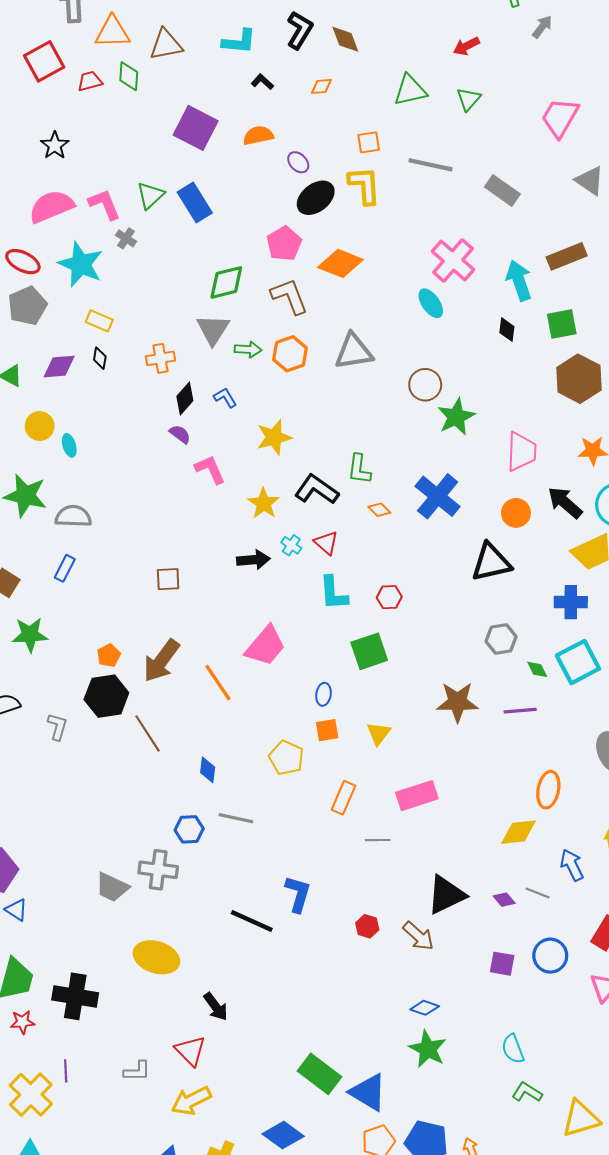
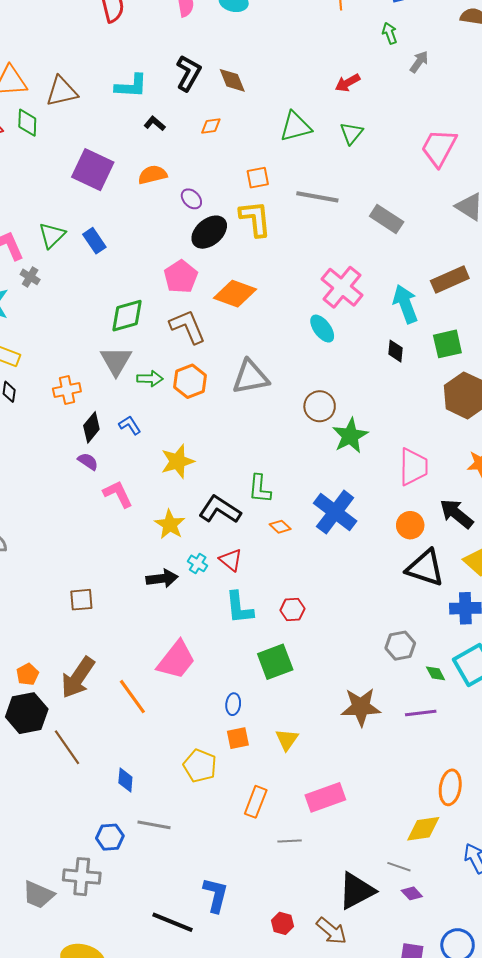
blue rectangle: (195, 203) -> (94, 241), size x0.7
black triangle: (491, 562) -> (425, 568), moved, turned 33
gray line: (538, 893) -> (399, 867), moved

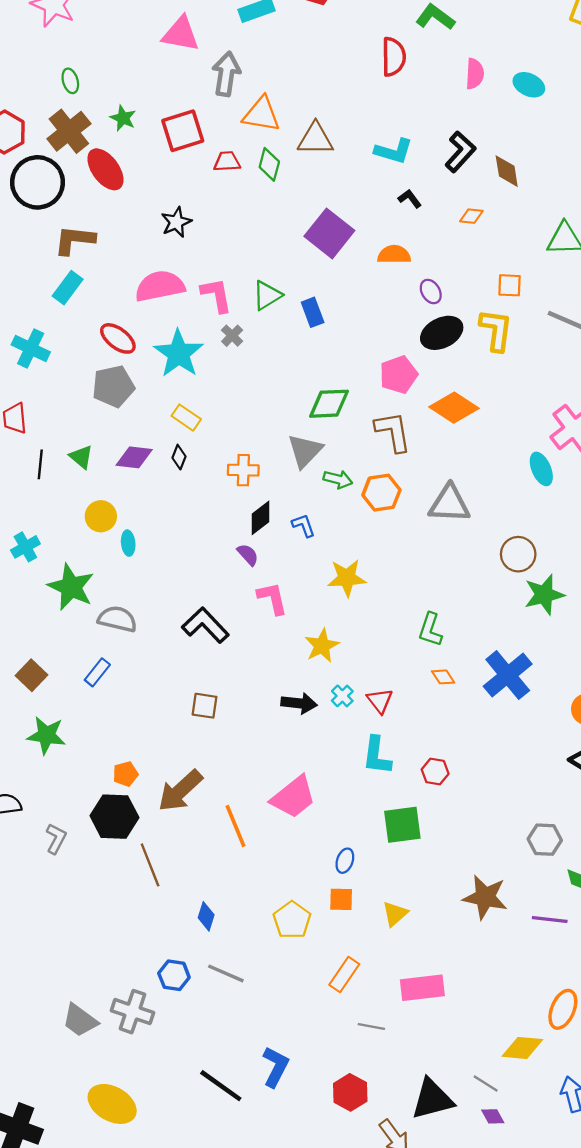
black L-shape: (220, 510) -> (205, 625), moved
red hexagon: (283, 923) -> (350, 1092), moved, size x1.4

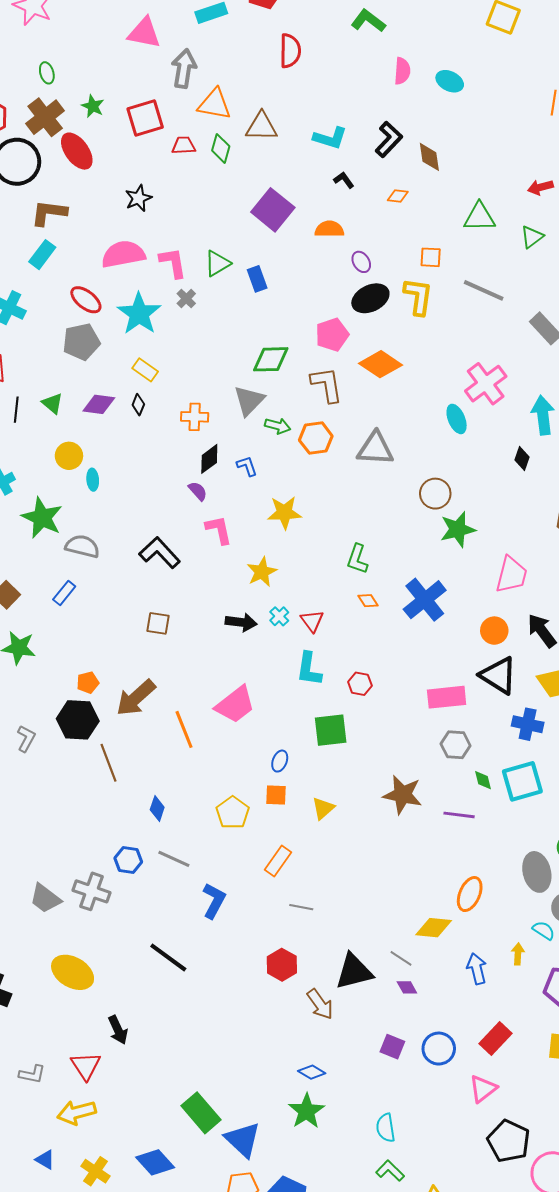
red semicircle: (394, 57) -> (290, 51), moved
pink rectangle: (422, 988) -> (447, 697), moved
blue L-shape: (276, 1067) -> (214, 901), moved

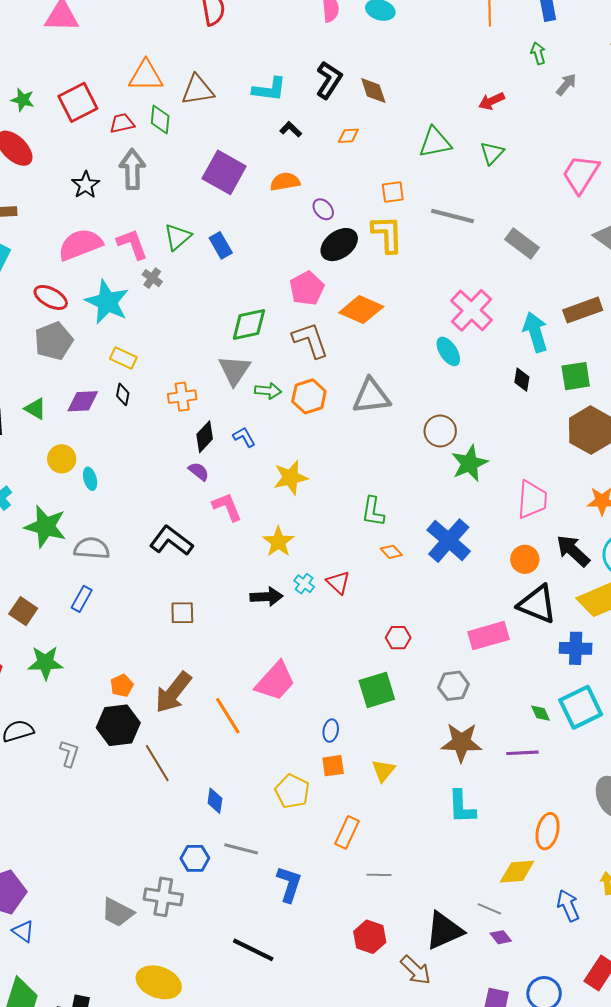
gray arrow: (184, 69) -> (132, 169), moved
cyan L-shape: (309, 669) -> (462, 807), moved
gray hexagon: (456, 745) -> (453, 686), moved

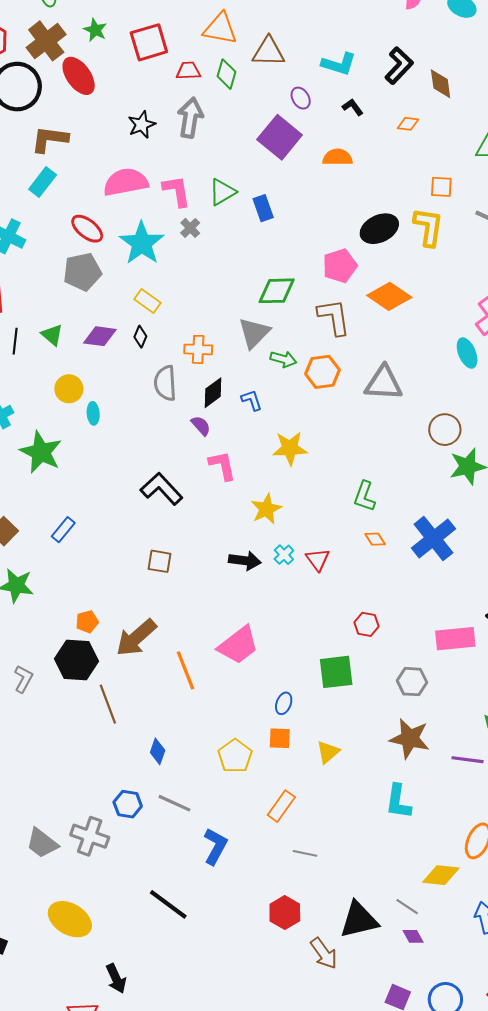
purple ellipse: (323, 209) -> (301, 98), moved
gray semicircle: (92, 548) -> (165, 383), moved, turned -108

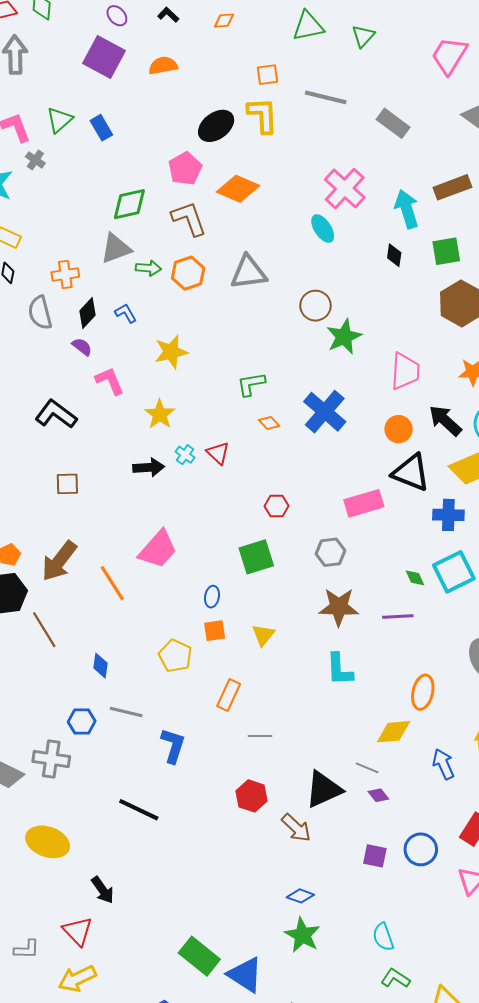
gray triangle: (254, 333) -> (116, 248), turned 36
green L-shape: (364, 496) -> (251, 384), turned 72

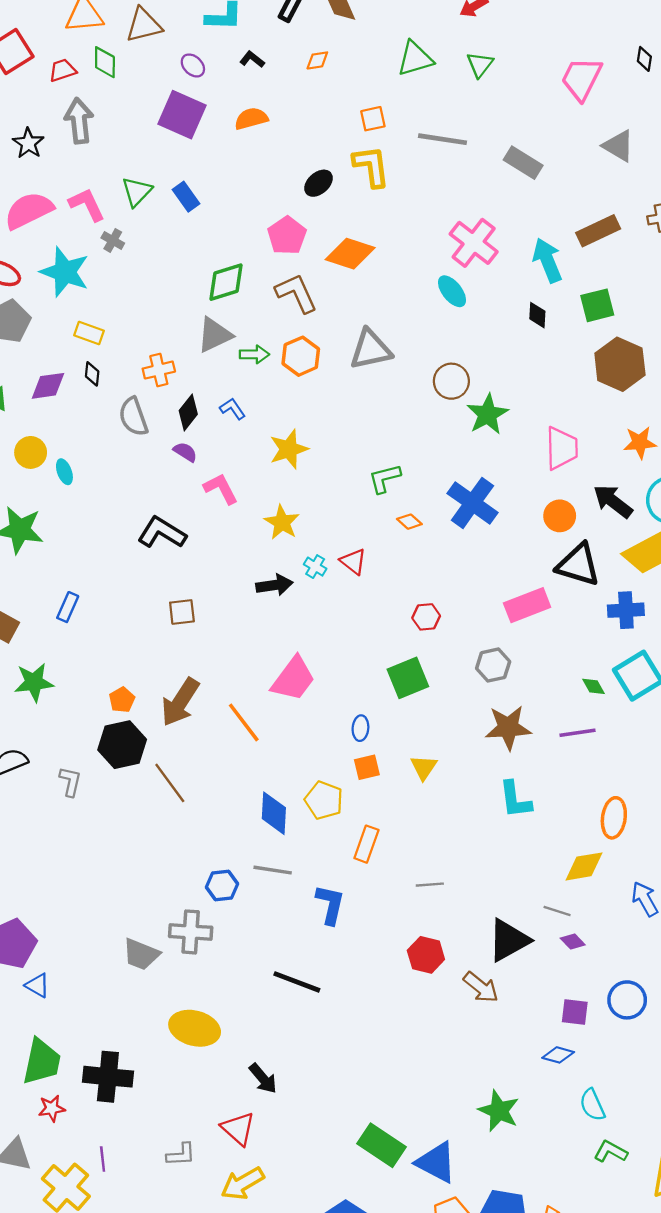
black ellipse: (216, 126) -> (318, 183), size x0.7
blue diamond: (100, 666) -> (274, 813), moved, size x1.5
orange rectangle: (229, 695) -> (366, 844), moved
blue diamond: (300, 896) -> (558, 1055), moved

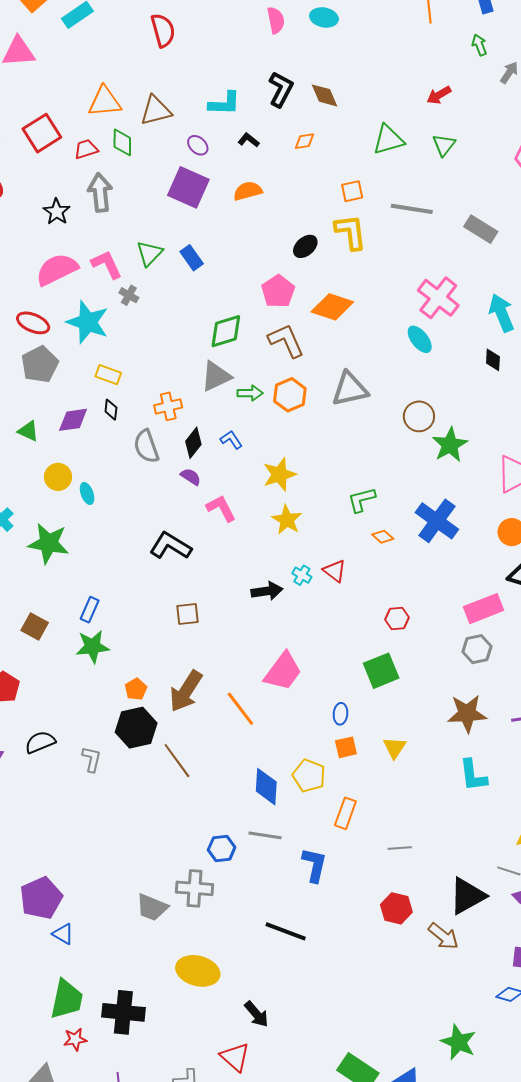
yellow star: (282, 522) -> (287, 520), moved
gray hexagon: (493, 665) -> (477, 649), moved
green star: (34, 682) -> (93, 647), moved

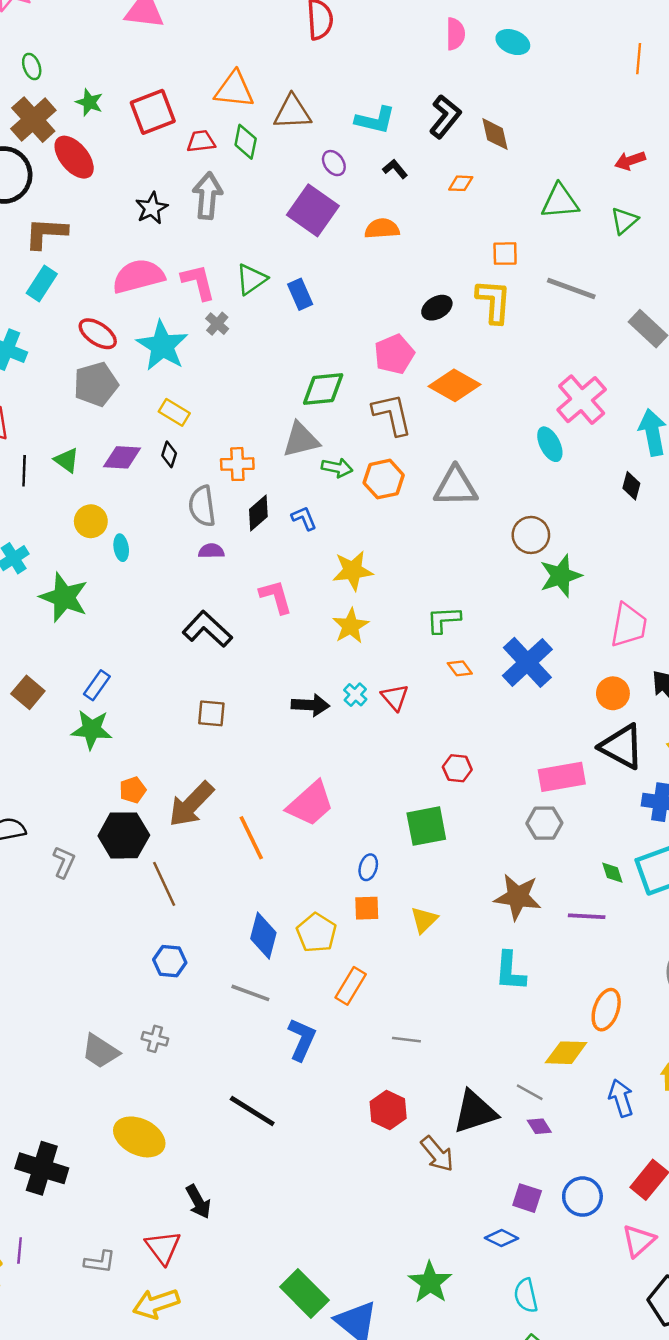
purple semicircle: (191, 477) -> (211, 551), moved, turned -45
blue hexagon: (222, 849) -> (170, 961), moved
gray cross: (195, 888) -> (155, 1039), size x0.6

